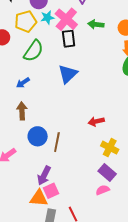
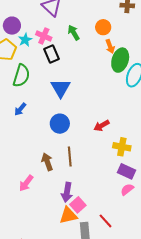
pink cross: (66, 19) -> (44, 36), size x0.7
green arrow: (96, 24) -> (74, 33), turned 70
brown arrow: (22, 111) -> (47, 162), moved
blue circle: (38, 136) -> (60, 124), moved

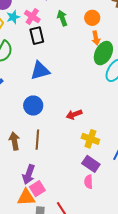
blue triangle: (61, 88) -> (40, 71), turned 35
pink semicircle: (127, 189) -> (89, 182), turned -64

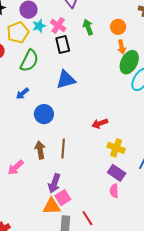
blue circle: (33, 106) -> (44, 114), moved

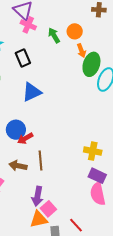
pink cross: (58, 25) -> (28, 25), moved
green arrow: (88, 27) -> (54, 35), moved
red arrow: (100, 123) -> (25, 138), moved
brown arrow: (40, 150) -> (18, 166), turned -60
pink semicircle: (114, 191) -> (98, 194), size x1.6

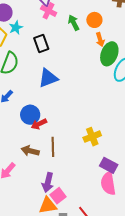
yellow cross: (93, 151) -> (92, 137), moved, turned -36

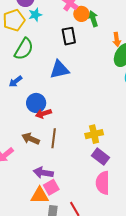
orange circle: (94, 20) -> (81, 14), moved
black rectangle: (41, 44) -> (69, 36), moved
purple rectangle: (109, 165) -> (101, 157), moved
purple arrow: (48, 182) -> (43, 173), turned 78

